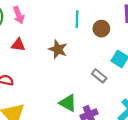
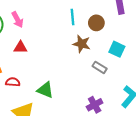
brown star: (58, 49) -> (82, 44), moved
green triangle: (68, 103) -> (45, 90), moved

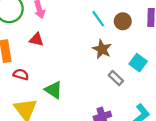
cyan line: (72, 17) -> (98, 19), turned -42
brown circle: (96, 23) -> (123, 21), moved

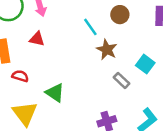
cyan line: (98, 19) -> (90, 27), moved
brown circle: (123, 21) -> (120, 15), moved

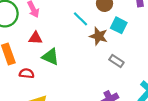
cyan square: (145, 64) -> (119, 25), moved
green triangle: (55, 93) -> (50, 57), moved

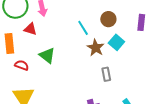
red triangle: (35, 38) -> (30, 29), moved
gray rectangle: (116, 61) -> (106, 74), turned 32

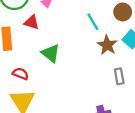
red semicircle: (22, 65) -> (21, 74), moved

